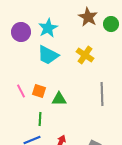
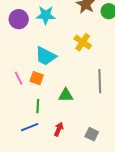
cyan star: (48, 28) -> (46, 15), turned 30
cyan trapezoid: (48, 55) -> (46, 56), moved
green triangle: (59, 99) -> (66, 95), moved

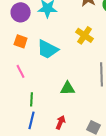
orange square: (37, 78) -> (21, 41), moved
green line: (38, 106) -> (32, 99), moved
blue line: (30, 127) -> (32, 120), turned -54

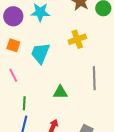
yellow cross: (85, 35) -> (77, 39), turned 36
cyan trapezoid: (48, 49) -> (40, 53), turned 85

